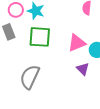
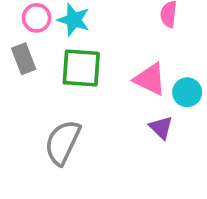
pink triangle: (77, 43) -> (150, 79), turned 48

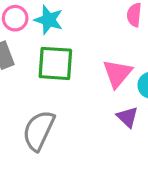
pink triangle: (150, 79) -> (117, 74), turned 44

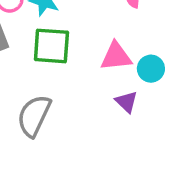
pink triangle: (117, 74) -> (116, 56), turned 44

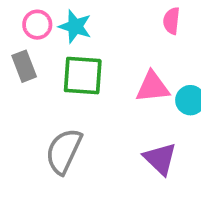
purple triangle: (126, 102) -> (160, 159), moved, size x1.4

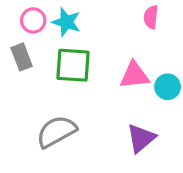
gray semicircle: (64, 151) -> (56, 132), turned 36
purple triangle: (160, 159) -> (141, 138), turned 36

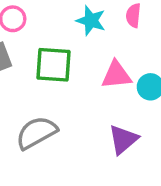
cyan star: (66, 22) -> (91, 21), moved

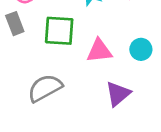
pink triangle: (116, 75) -> (99, 51), moved

